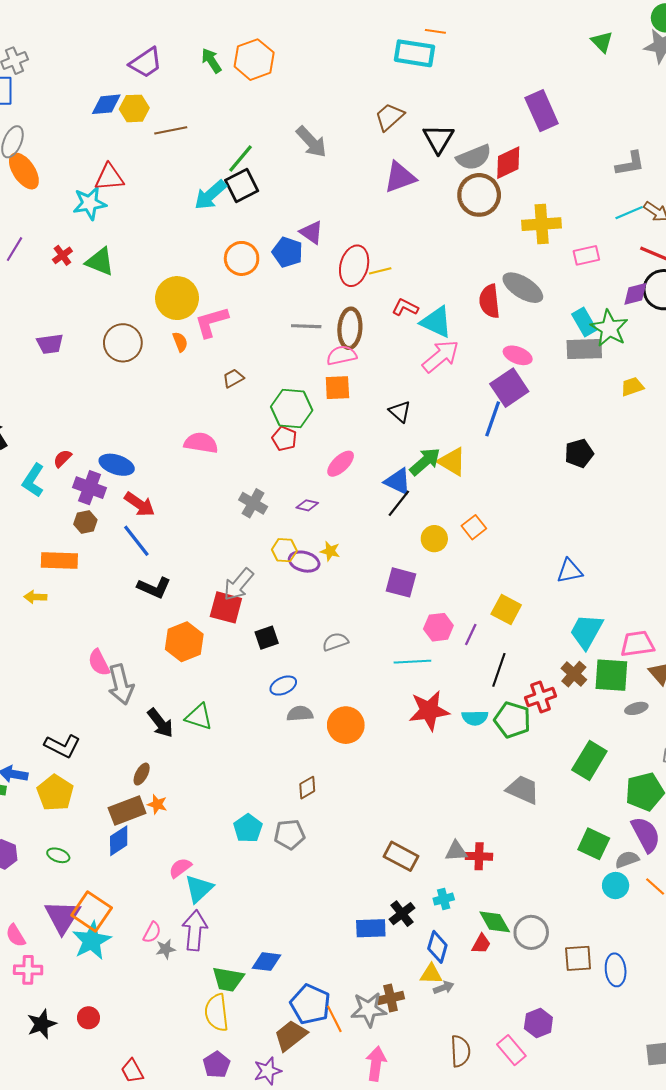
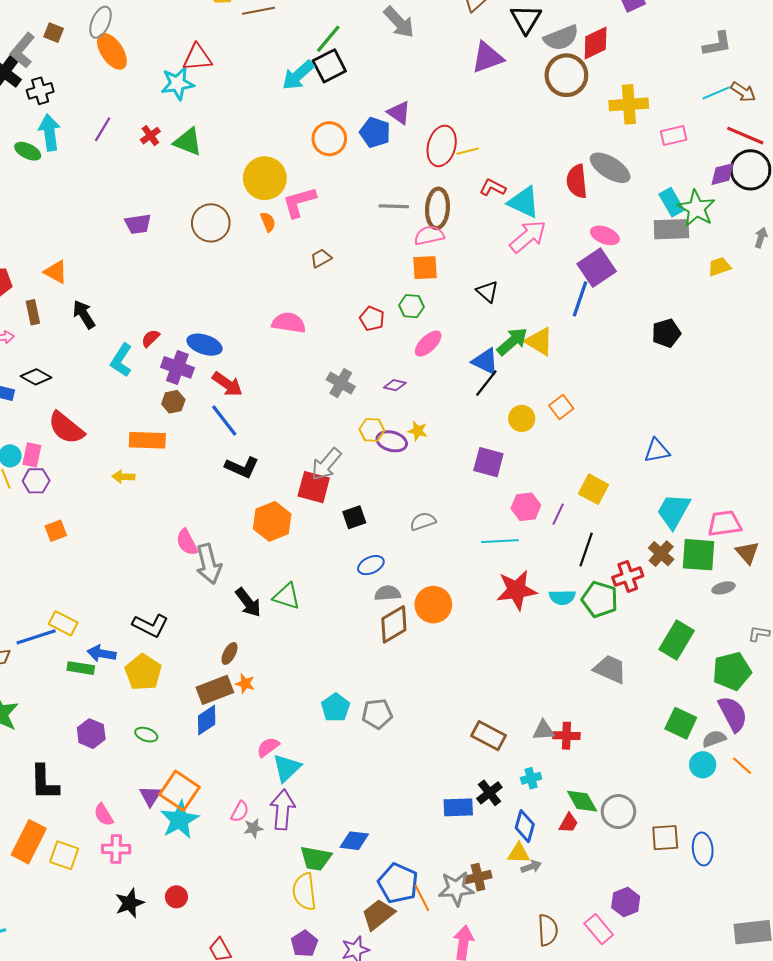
green hexagon: (292, 408) -> (411, 306), moved, size x0.6
brown diamond: (307, 788) -> (394, 624), moved, size x1.6
purple triangle: (62, 917) -> (150, 796), size x0.6

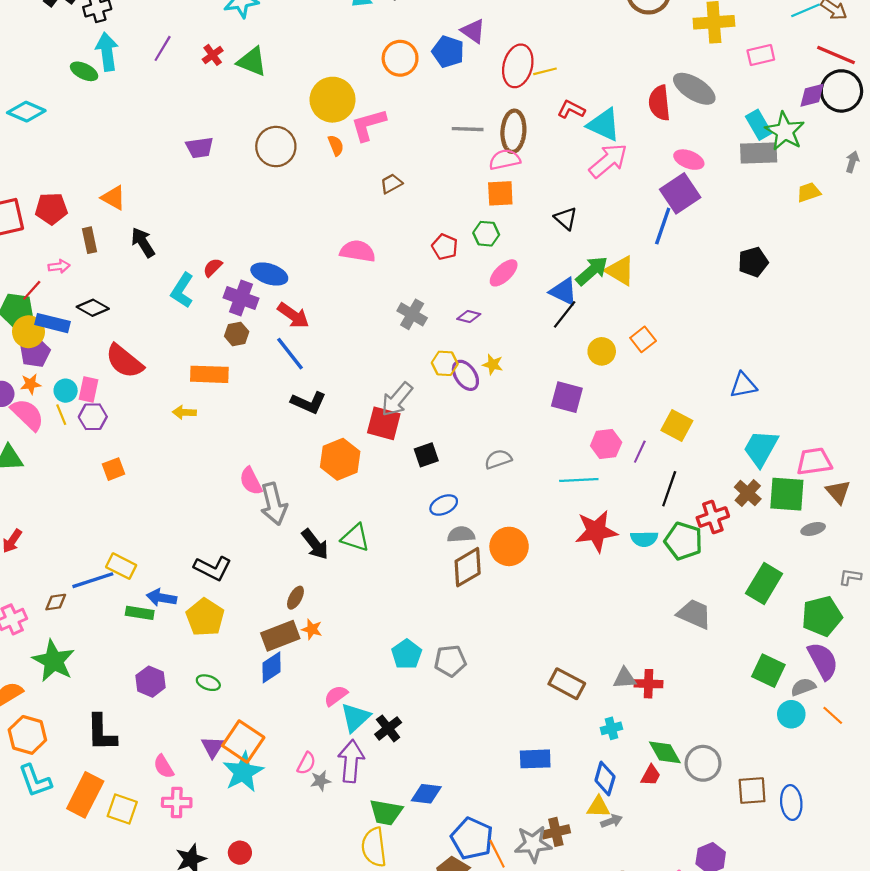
purple ellipse: (392, 441) -> (465, 375), turned 40
black cross: (489, 793) -> (388, 728), moved

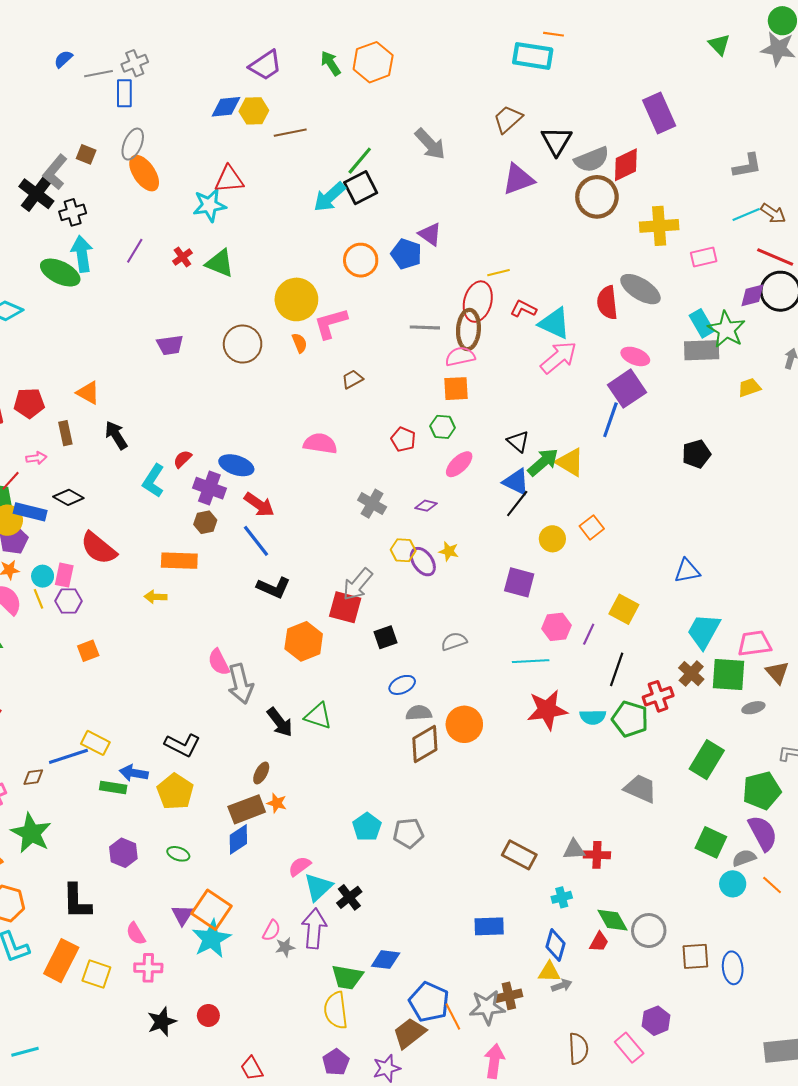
red ellipse: (518, 66) -> (478, 302), moved
green ellipse: (84, 71) -> (60, 273), size x1.5
black triangle: (566, 218) -> (518, 441), moved

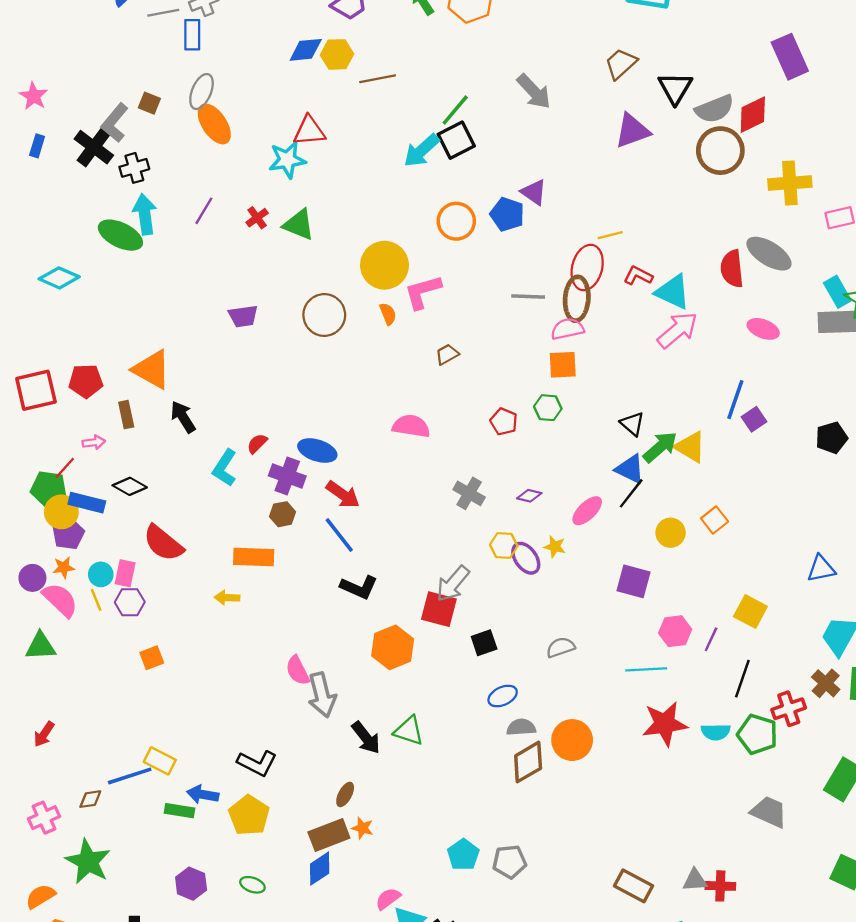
purple square: (627, 389) -> (754, 419), moved, size x0.6
orange triangle: (88, 393) -> (152, 369), size x1.5
pink ellipse: (459, 464) -> (587, 511), moved

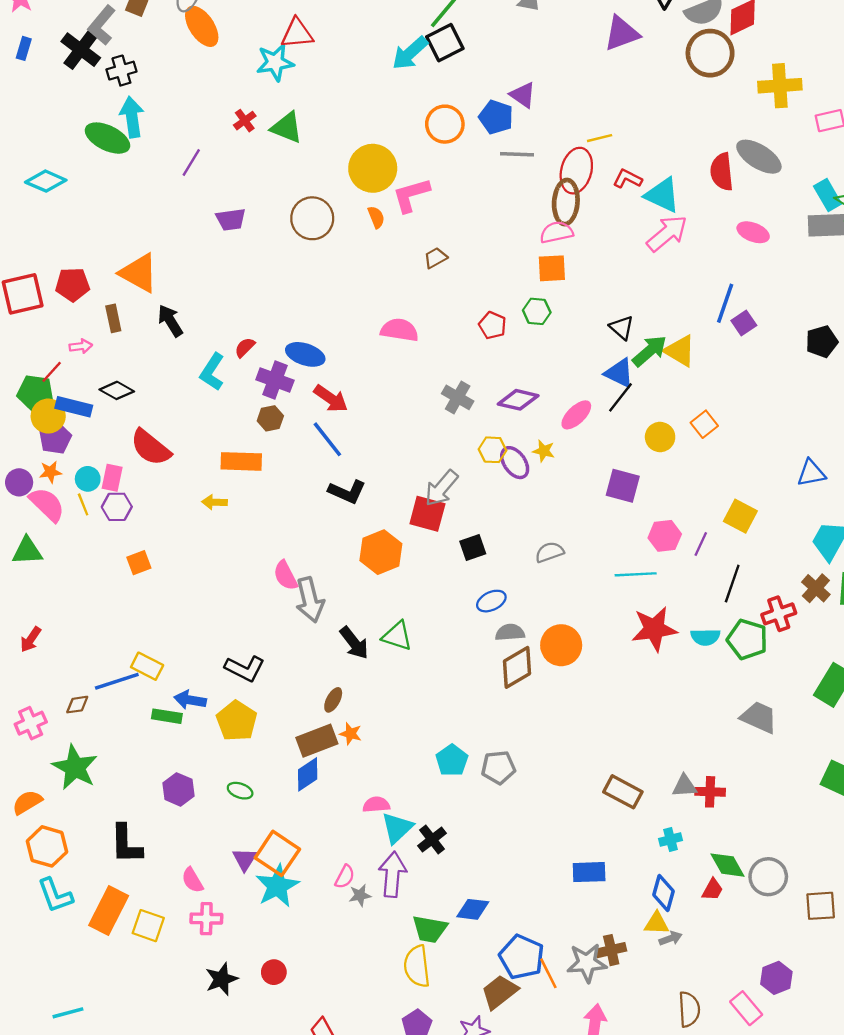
purple line: (204, 211) -> (191, 162), moved
gray line: (528, 296) -> (517, 154), moved
purple diamond: (529, 496) -> (518, 400), size x1.6
pink semicircle: (388, 899) -> (376, 805), turned 32

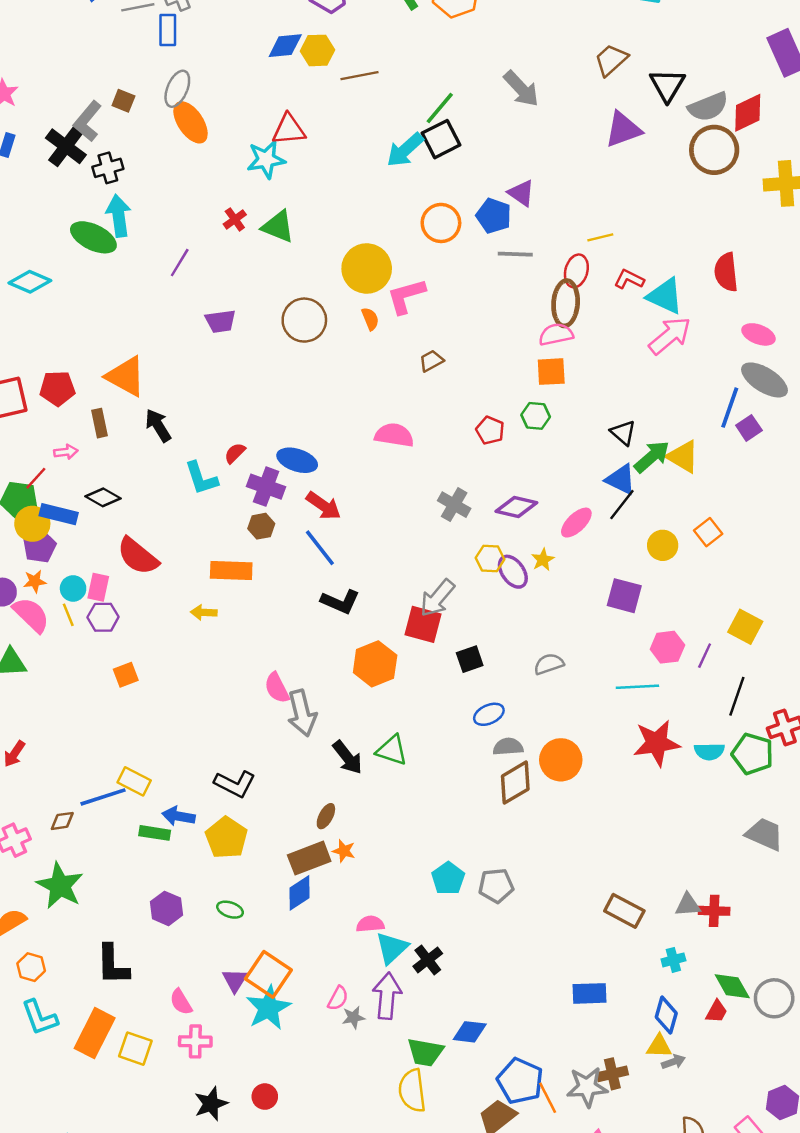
gray ellipse: (759, 157) -> (764, 380), moved
red ellipse: (576, 171) -> (576, 271), size x0.7
cyan L-shape: (212, 372) -> (201, 478), turned -51
yellow star: (544, 451) -> (543, 560), turned 30
orange hexagon: (47, 846) -> (31, 967), size x0.7

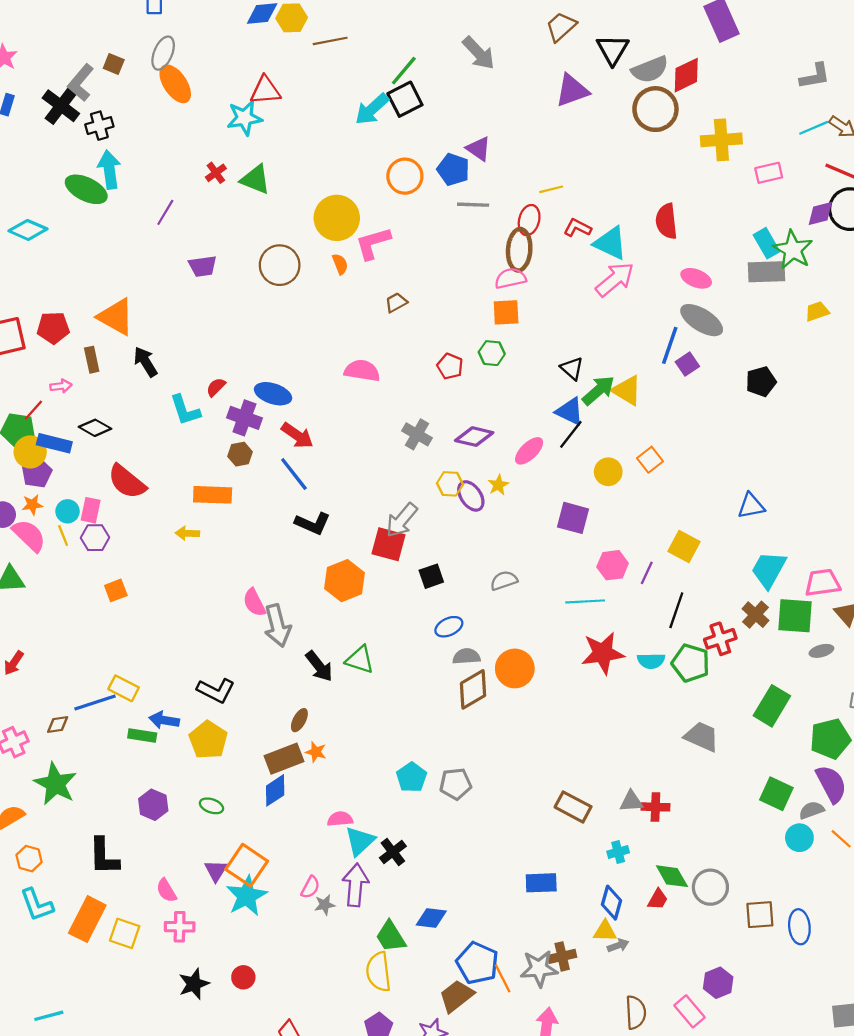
green trapezoid: (425, 1052) -> (391, 937), turned 48

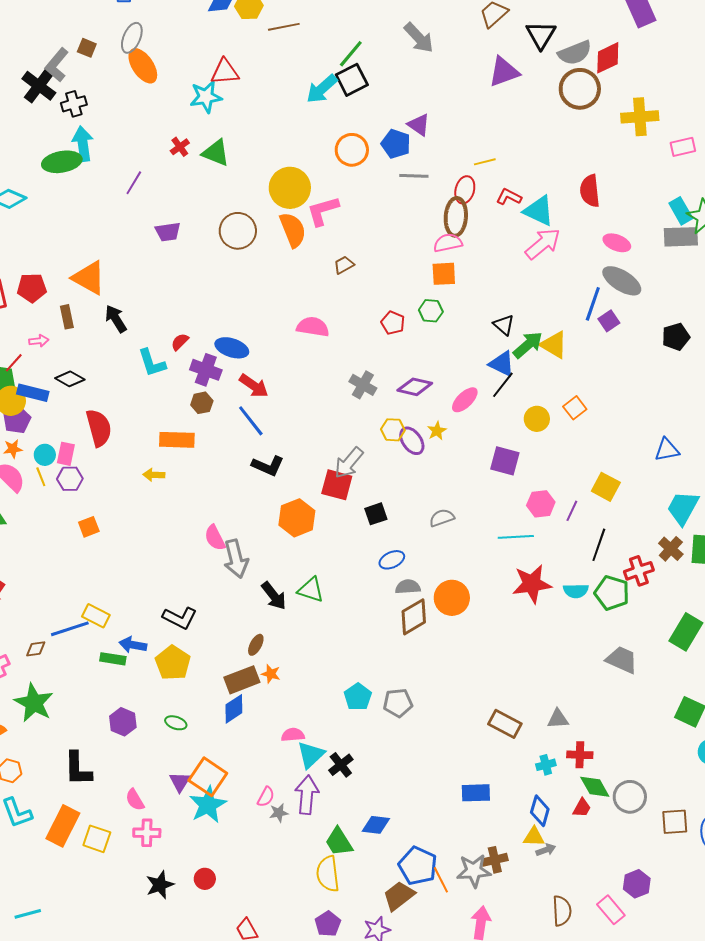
green ellipse: (86, 189) -> (62, 162), turned -36
orange semicircle: (340, 264) -> (293, 230), size x1.8
red semicircle: (127, 482) -> (99, 428), turned -144
red cross: (655, 807) -> (580, 755), moved

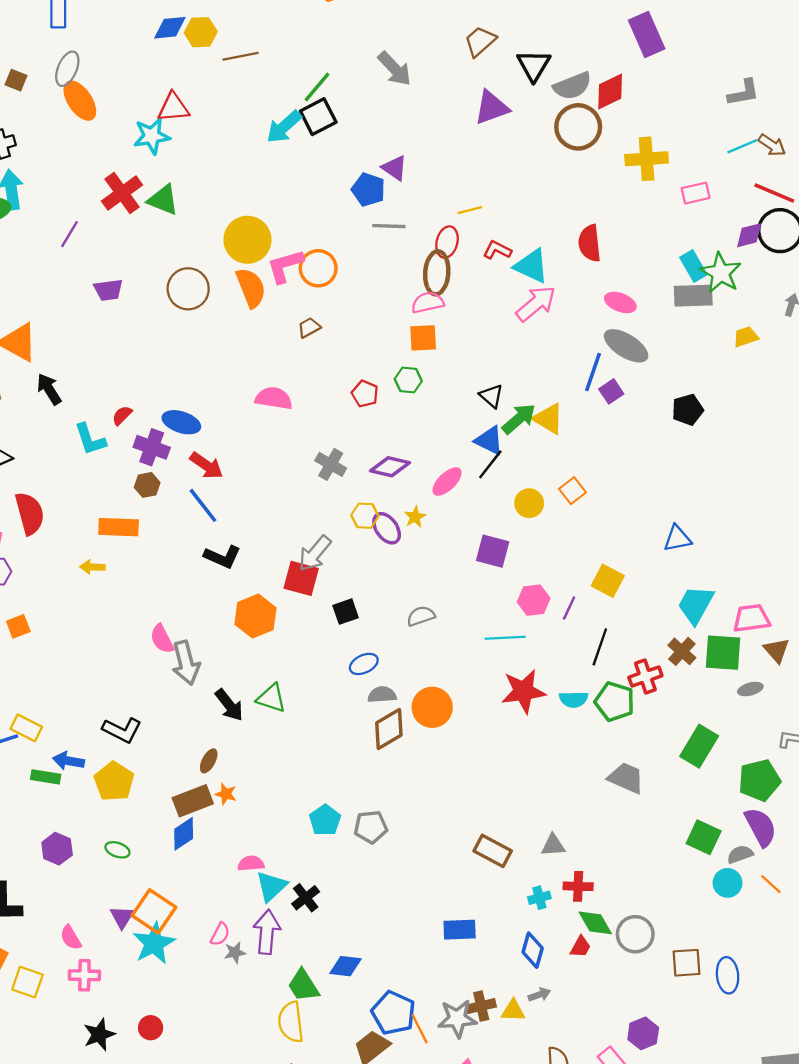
red cross: (180, 147) -> (122, 193), size x1.8
orange circle: (352, 150) -> (318, 268), moved
yellow triangle: (534, 837) -> (513, 1011), moved

